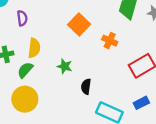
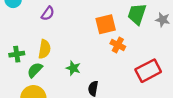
purple semicircle: (22, 18) -> (48, 13), moved, turned 40
orange square: (79, 24) -> (106, 24), moved, turned 30

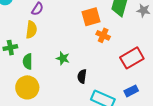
yellow semicircle: (44, 49) -> (31, 30), moved
green semicircle: (35, 70) -> (28, 61), turned -42

